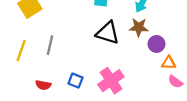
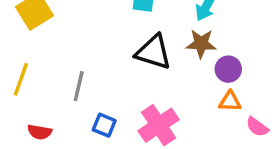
gray line: (50, 45) -> (79, 86), moved
orange triangle: (169, 63) -> (230, 101), moved
red semicircle: (43, 85) -> (40, 132), moved

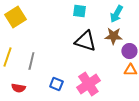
gray line: (79, 86) -> (31, 61), moved

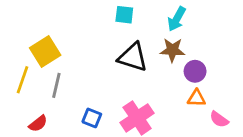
yellow square: (15, 17) -> (45, 51), moved
red semicircle: (18, 88) -> (38, 124), turned -48

